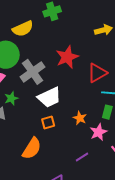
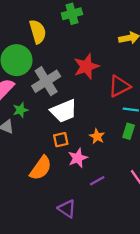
yellow semicircle: (23, 29) -> (38, 32), turned -85
pink star: (98, 132) -> (78, 158), moved

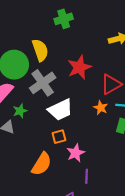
yellow semicircle: (38, 32) -> (40, 50), moved
orange star: (97, 136) -> (101, 108), moved
purple line: (97, 181) -> (87, 176), moved, turned -56

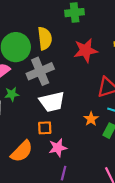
red star: (79, 67) -> (86, 50), moved
orange star: (101, 108) -> (91, 119), moved

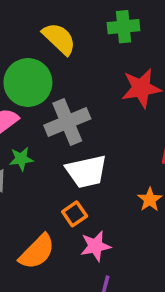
yellow semicircle: (45, 38) -> (59, 39), moved, turned -40
orange square: (45, 128) -> (75, 214), turned -32

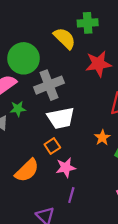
yellow semicircle: (59, 39) -> (65, 38), moved

